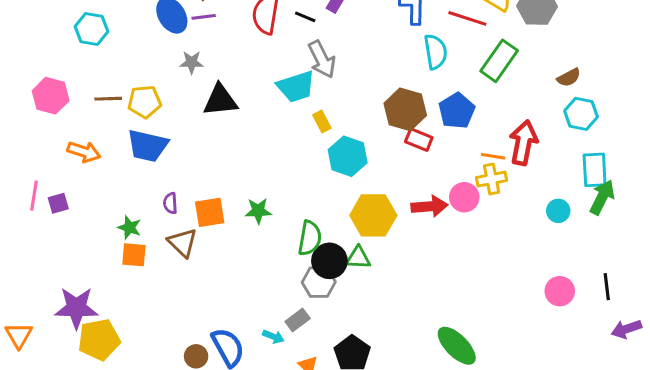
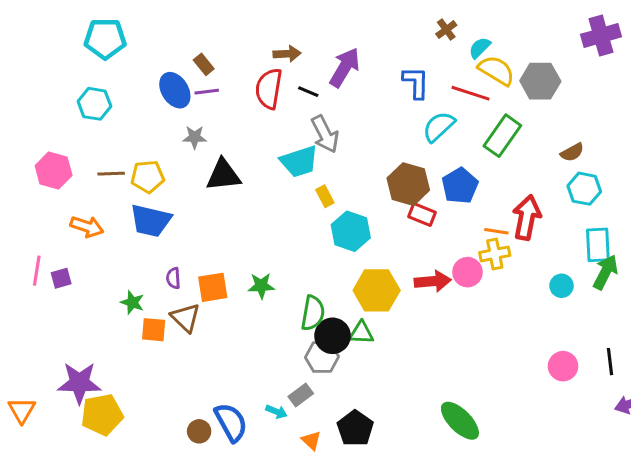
cyan semicircle: (435, 52) -> (439, 127), turned -124
orange square: (134, 255) -> (154, 330), moved

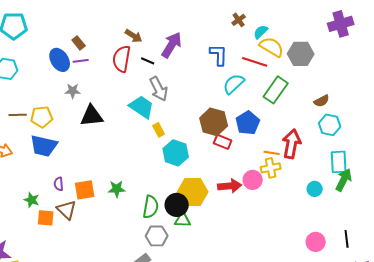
brown arrow: (287, 54) -> (134, 36), turned 36
cyan trapezoid: (299, 161) -> (142, 107), turned -128
black circle: (333, 336) -> (177, 205), moved

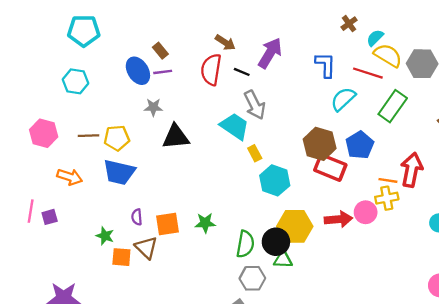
red rectangle: (223, 142) -> (330, 167), size x1.5

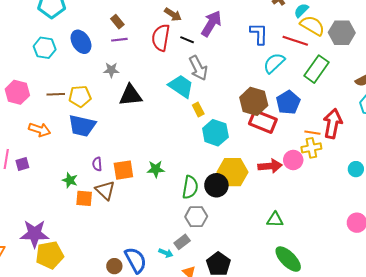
blue ellipse: (138, 71) -> (81, 42), moved
green triangle: (283, 259) -> (275, 220), moved

